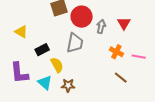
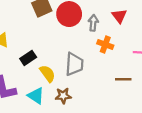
gray trapezoid: (75, 43) -> (74, 64), moved
orange cross: (116, 52) -> (105, 44), moved
brown line: (121, 78) -> (123, 79), turned -32

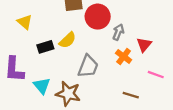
red triangle: (119, 16) -> (144, 45), moved
yellow semicircle: (47, 74) -> (68, 40), moved, turned 66
brown star: (63, 96) -> (68, 94), size x1.5

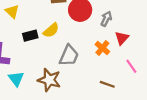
gray arrow: (118, 32) -> (106, 19), moved
pink line: (156, 75) -> (131, 66), turned 32
cyan triangle: (42, 86) -> (16, 79), moved

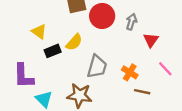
yellow triangle: (12, 11) -> (39, 32), moved
orange cross: (102, 48) -> (130, 72), moved

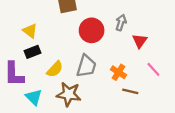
red circle: (102, 16) -> (92, 30), moved
yellow semicircle: (74, 42) -> (55, 69), moved
black rectangle: (53, 51) -> (32, 52), moved

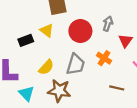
yellow triangle: (30, 31) -> (47, 30), moved
black rectangle: (32, 52) -> (26, 40), moved
orange cross: (118, 72) -> (104, 58), moved

